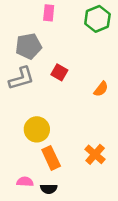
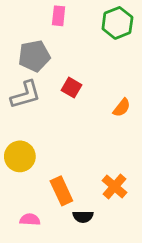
yellow circle: (37, 129) -> (20, 156), moved
black semicircle: (49, 189) -> (83, 217), moved

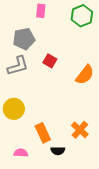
orange semicircle: (122, 108) -> (85, 75), size x1.5

